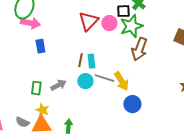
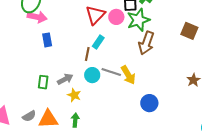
cyan rectangle: (91, 61) -> (98, 42), moved, turned 40
blue circle: (132, 104) -> (149, 103), moved
yellow star: (42, 110) -> (74, 95), moved
gray semicircle: (22, 122) -> (29, 116), turned -56

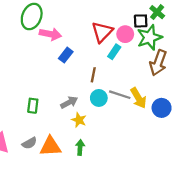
pink arrow: (37, 17) -> (50, 34), moved
blue rectangle: (47, 40) -> (66, 55), moved, turned 48
cyan rectangle: (98, 42) -> (114, 52), moved
green rectangle: (43, 82) -> (33, 106), moved
blue circle: (149, 103) -> (162, 108), moved

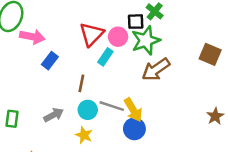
brown arrow: (158, 63) -> (156, 69), turned 35
blue circle: (162, 108) -> (134, 129), moved
yellow star: (79, 120) -> (84, 135), moved

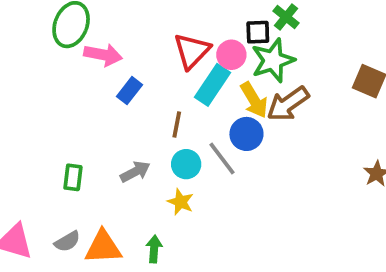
cyan rectangle: (105, 57) -> (213, 85), size x1.5
gray line: (112, 106) -> (222, 158), turned 35
yellow arrow: (133, 110) -> (254, 100), moved
blue circle: (134, 129) -> (246, 134), moved

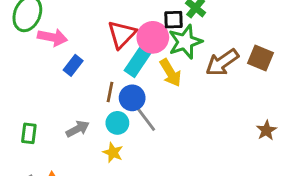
pink circle: (231, 55) -> (153, 37), size x1.4
brown arrow: (288, 104) -> (222, 62), moved
blue circle: (246, 134) -> (132, 98), moved

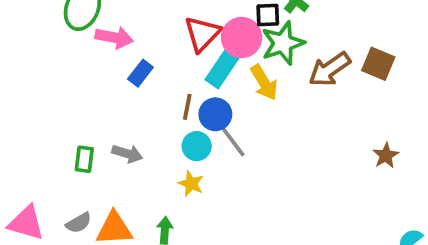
gray arrow: (78, 129) -> (127, 154), moved, turned 45

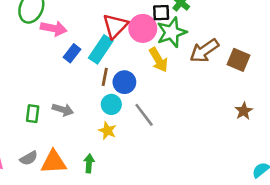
brown square: (378, 64) -> (238, 60), moved
cyan rectangle: (223, 67) -> (101, 49), moved
gray line: (232, 141) -> (144, 115), moved

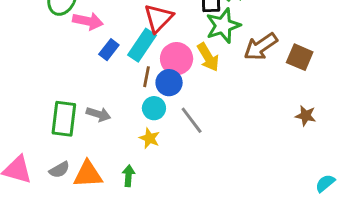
pink circle: (143, 28) -> (177, 59), moved
brown star: (244, 111) -> (306, 116), turned -30
green rectangle: (33, 114) -> (64, 119), size x1.6

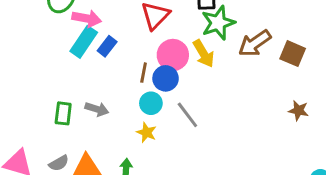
cyan rectangle: (142, 45) -> (84, 42), moved
green rectangle: (64, 119) -> (63, 113), size x0.7

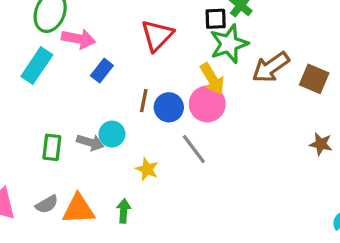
cyan rectangle: (84, 42) -> (37, 66), moved
pink circle: (173, 55) -> (207, 104), moved
cyan circle: (151, 103) -> (112, 134), moved

